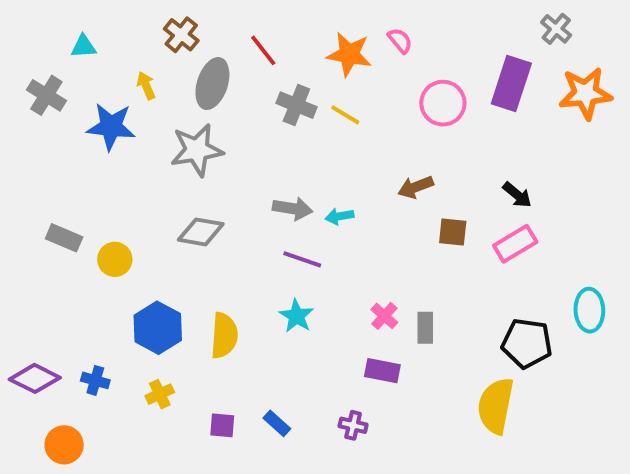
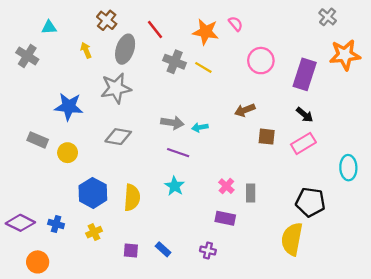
purple rectangle: (511, 84) -> (305, 74), moved
blue star: (111, 127) -> (69, 107), moved
cyan ellipse: (589, 310) -> (348, 168), moved

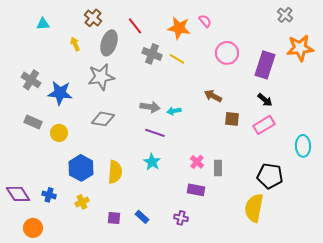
gray cross: (27, 56) -> (31, 80), moved
brown arrow: (245, 110) -> (213, 96), turned 48
purple diamond: (20, 223) -> (18, 194), turned 30

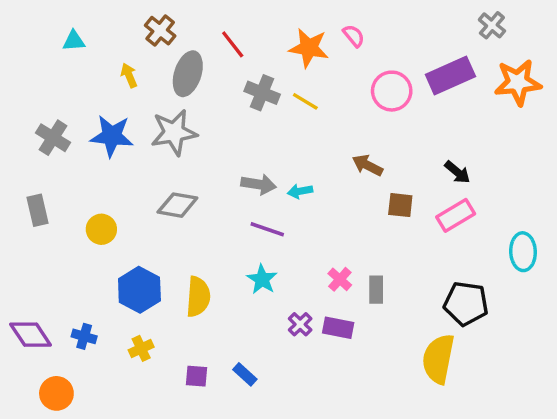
purple rectangle: (265, 65) -> (450, 75), moved, turned 48
blue star: (60, 93) -> (112, 136), moved
gray rectangle: (33, 122) -> (37, 210), moved, turned 54
purple cross: (181, 218) -> (300, 324), moved, turned 32

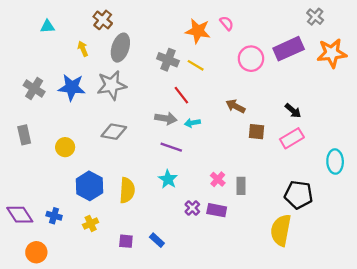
red line: (233, 44) -> (181, 95), moved

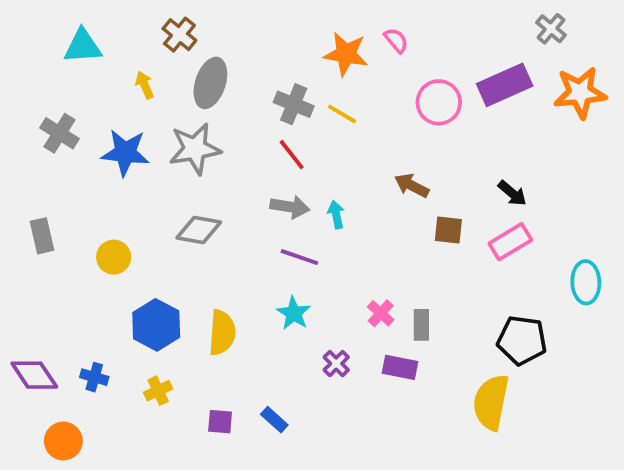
cyan triangle: (47, 27) -> (83, 46), size x1.5
gray cross: (34, 89) -> (59, 133), moved
red line: (181, 95) -> (292, 155), moved
cyan arrow: (192, 123) -> (336, 215), turned 88
purple rectangle: (217, 210) -> (400, 367), moved

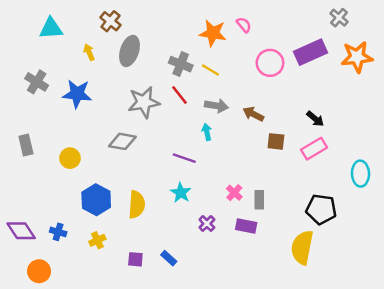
gray star: (195, 149) -> (144, 102), moved
gray arrow: (290, 207) -> (216, 106), moved

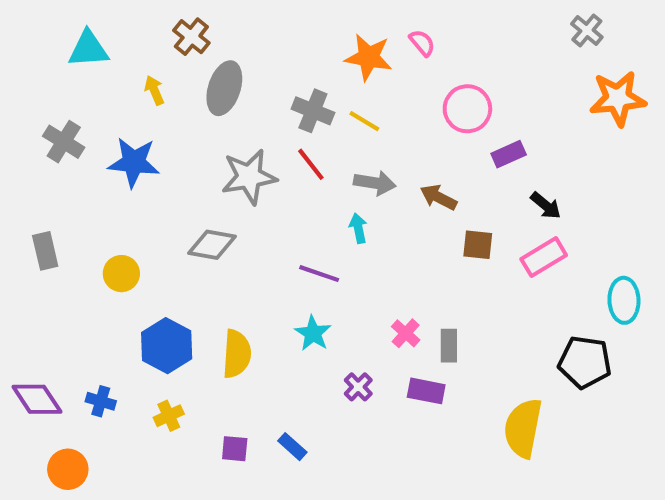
purple rectangle: (310, 52) -> (509, 154), moved, size x0.6
black pentagon: (321, 209) -> (585, 362), moved

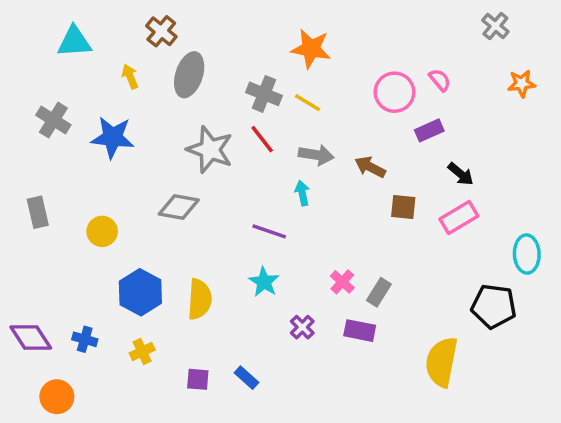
pink semicircle: (422, 43) -> (440, 80), moved
orange star: (618, 98) -> (522, 83), size x0.6
gray star: (249, 177) -> (210, 150), turned 30
gray rectangle: (449, 346) -> (379, 292), turned 32

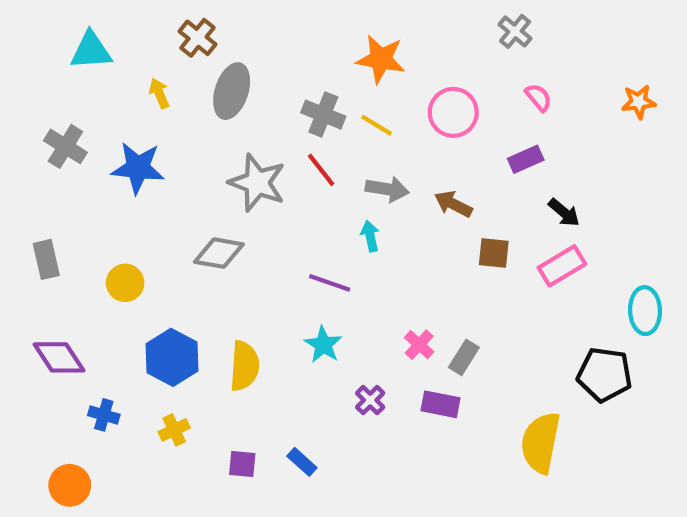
gray cross: (495, 26) -> (515, 31), moved
pink circle: (394, 92) -> (453, 112), moved
purple diamond: (31, 338) -> (59, 357), moved

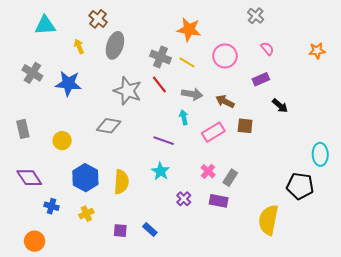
pink rectangle: (562, 266) -> (213, 132), moved

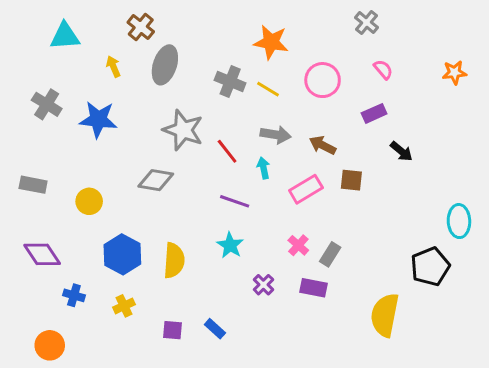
red line: (159, 85) -> (227, 151), moved
gray rectangle: (23, 129) -> (33, 185), turned -66
black pentagon: (300, 186) -> (430, 267), turned -30

